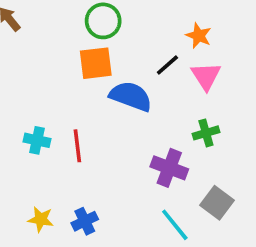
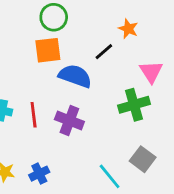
pink triangle: (206, 76) -> (151, 72), moved
green cross: (206, 133) -> (134, 105), size x1.5
purple cross: (169, 168) -> (69, 120), moved

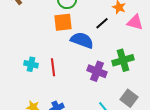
pink triangle: (151, 72) -> (135, 22), moved, turned -42
purple cross: (69, 120) -> (97, 71), moved

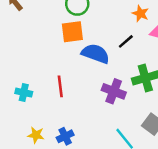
black line: (102, 23) -> (126, 41), moved
cyan cross: (31, 64) -> (24, 93), moved

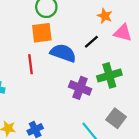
red line: (60, 86) -> (31, 64), moved

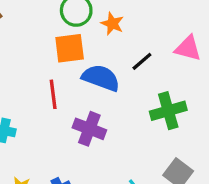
orange star: (105, 16) -> (112, 24), moved
purple cross: (80, 88) -> (89, 129), moved

